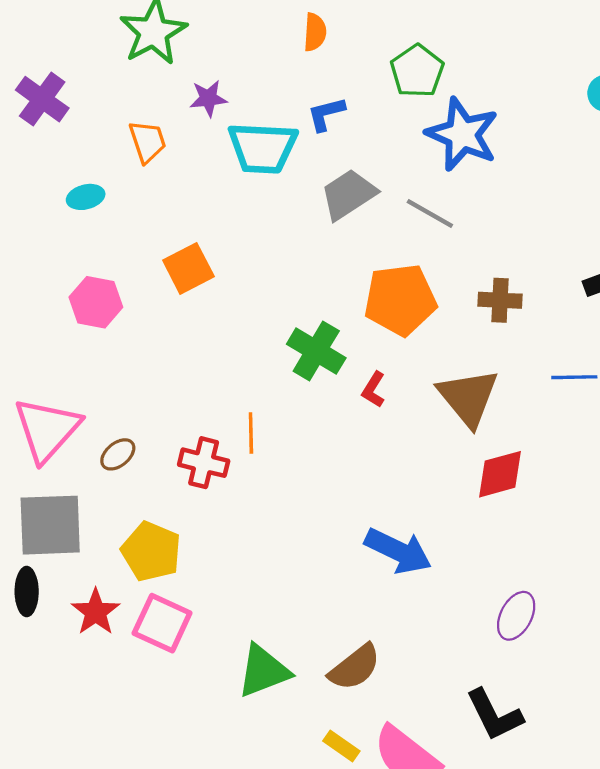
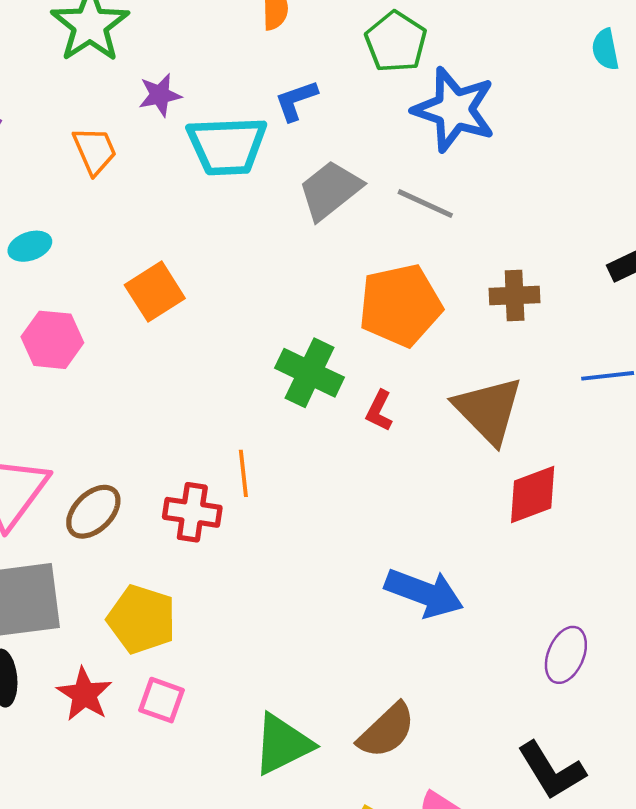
cyan ellipse: (86, 197) -> (30, 246), moved
brown ellipse: (118, 454) -> (93, 512), size x1.4
pink square: (162, 623) -> (161, 700), size x0.7

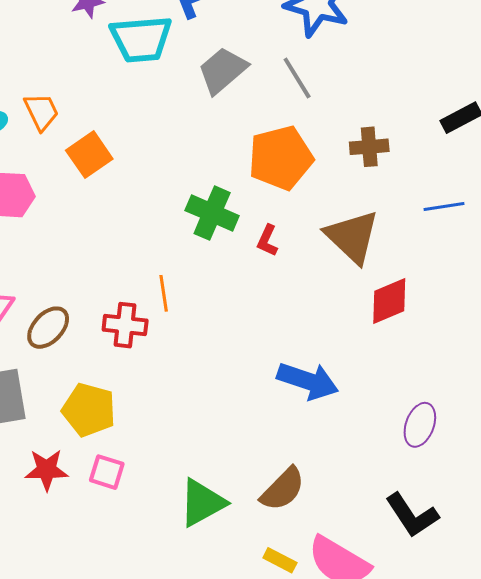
orange trapezoid: (95, 151) -> (41, 112), moved
gray line: (425, 204) -> (297, 78), turned 36
red star: (84, 694) -> (47, 470), turned -30

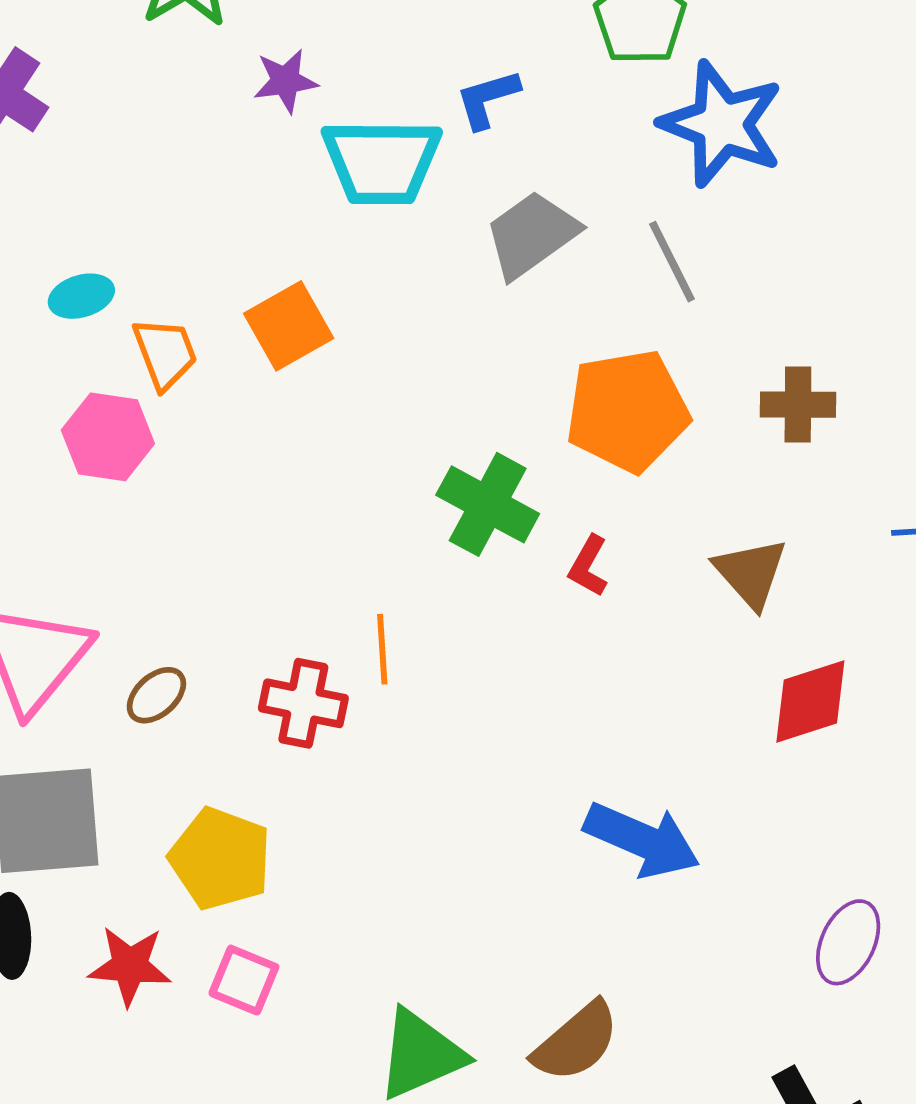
orange trapezoid: (41, 112) -> (165, 353), moved
orange square: (89, 155) -> (289, 326), moved
brown triangle: (352, 237) -> (751, 573), size x0.7
brown ellipse: (48, 328) -> (156, 695), size x0.7

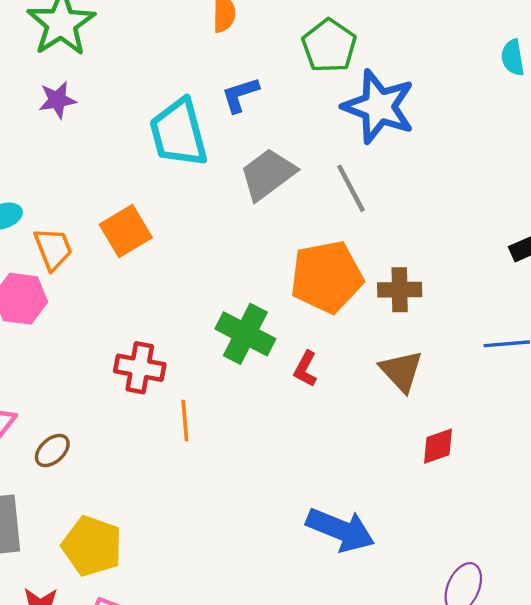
purple star: (285, 81) -> (57, 100), moved
cyan trapezoid: (382, 161) -> (178, 133), turned 76
brown cross: (798, 405) -> (400, 290), moved
red diamond: (810, 702) -> (438, 446), size x0.7
red cross: (303, 703) -> (140, 368), moved

